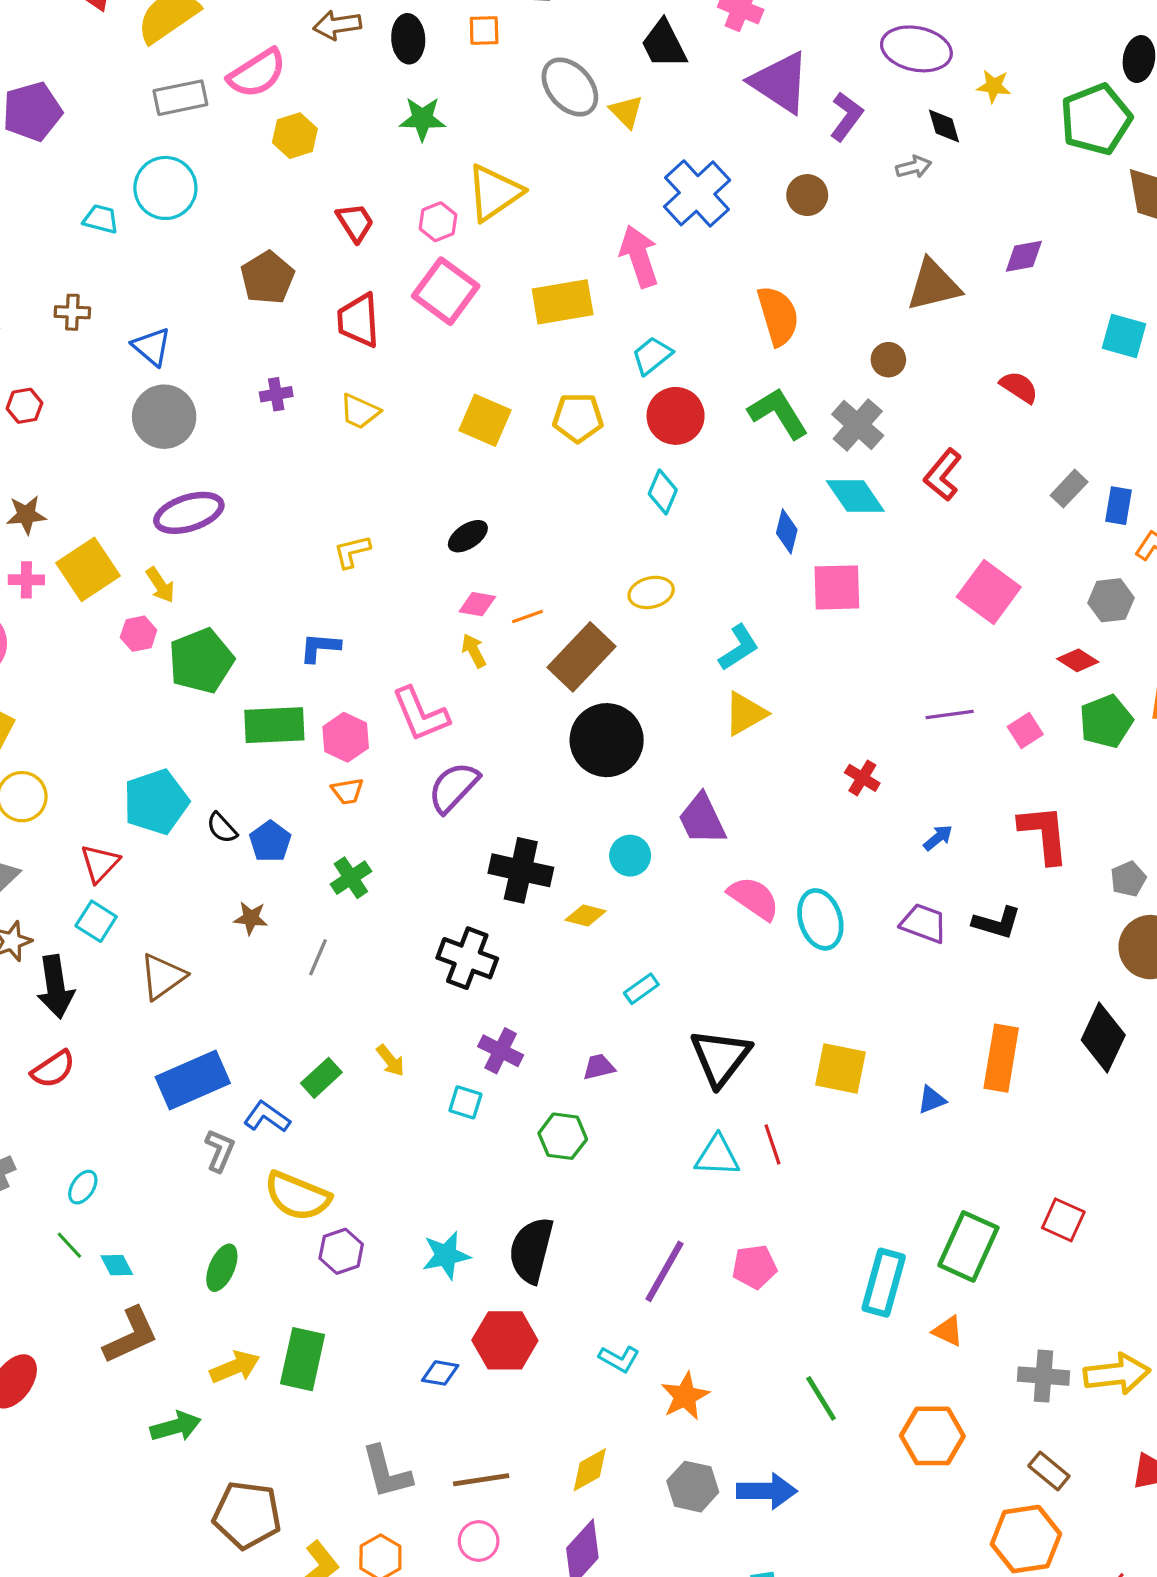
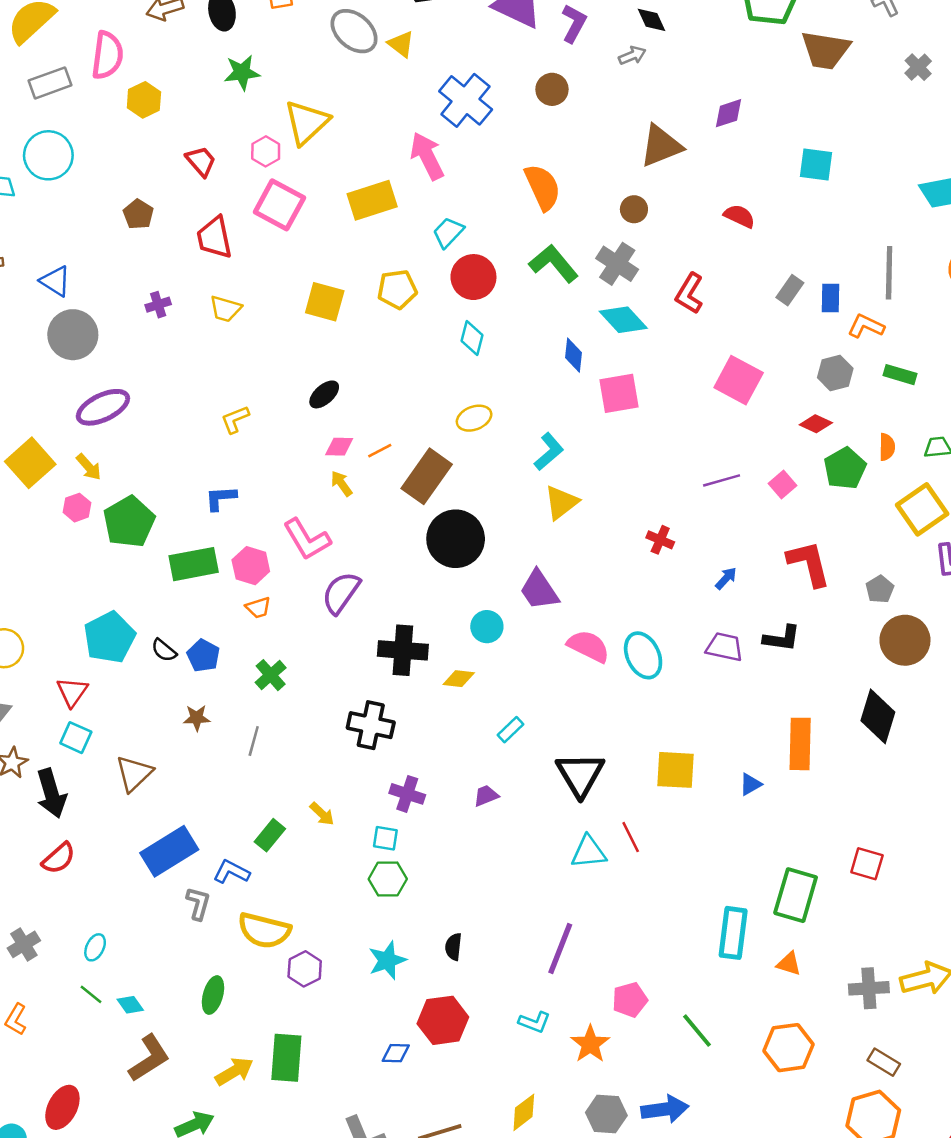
pink semicircle: (257, 73) -> (107, 55), turned -42
brown pentagon: (267, 278) -> (138, 214), size x0.7
green hexagon: (563, 1136) -> (388, 879), moved
black semicircle: (531, 1250) -> (453, 947), size x0.5
pink pentagon: (754, 1267) -> (630, 1000), moved

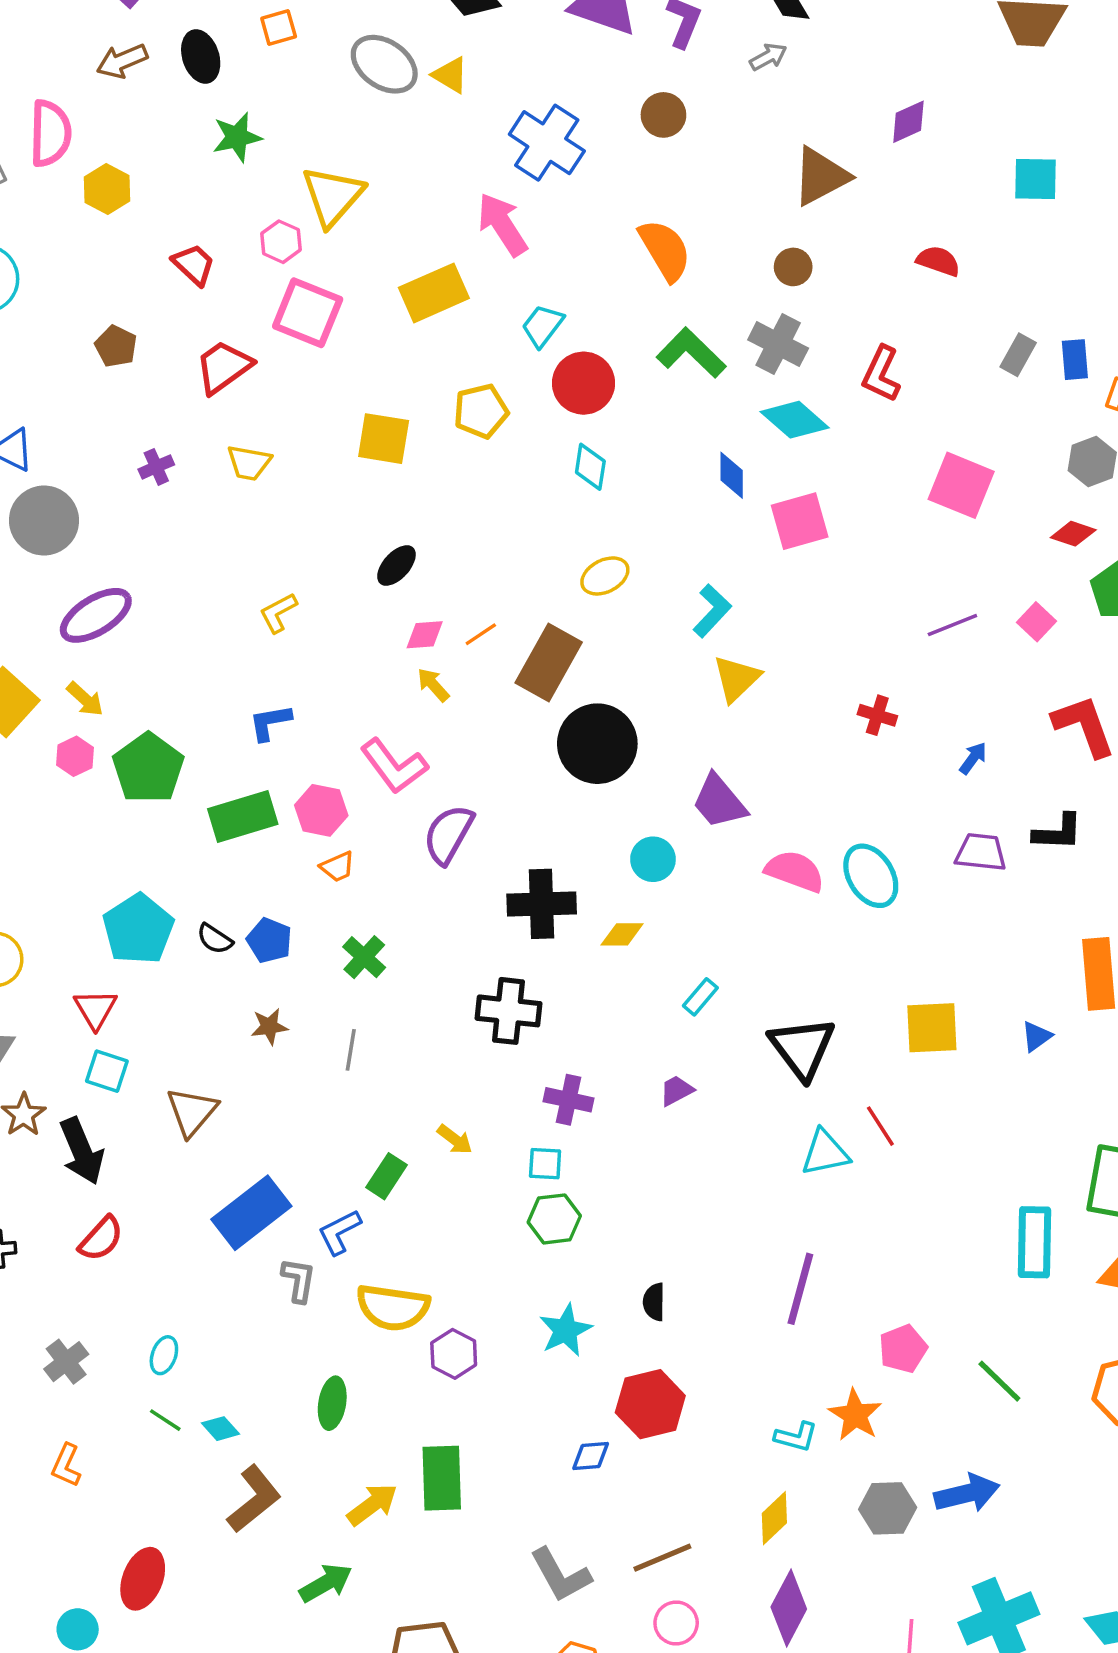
red trapezoid: (214, 238) -> (223, 367), turned 72
blue L-shape: (231, 872) -> (339, 1232), turned -48
cyan L-shape: (534, 1022) -> (796, 1437), moved

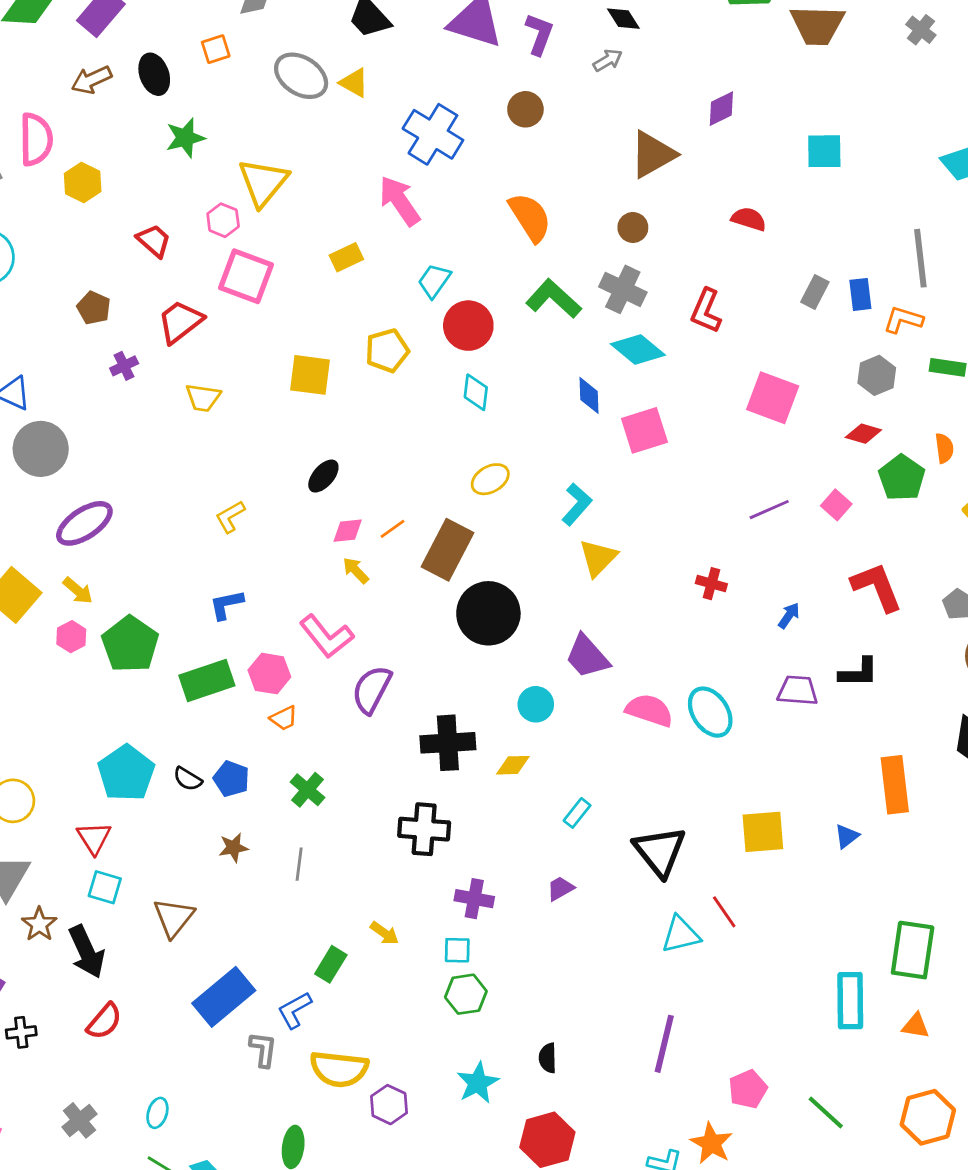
yellow rectangle: (434, 293) -> (346, 257), size x0.6
purple cross: (156, 467) -> (124, 366), moved

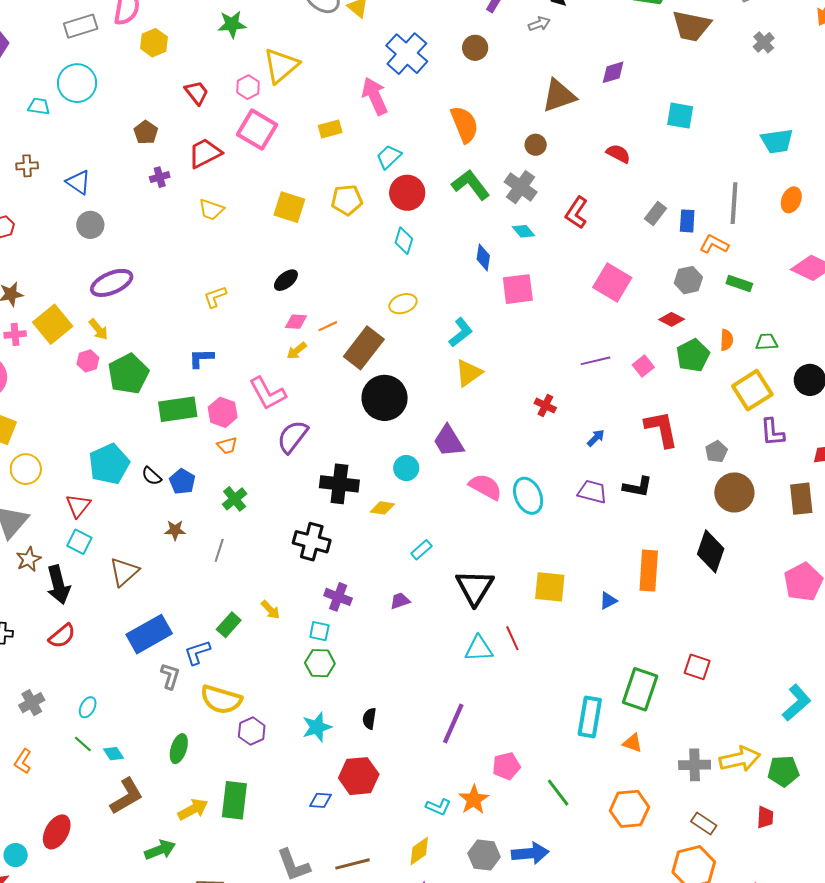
cyan diamond: (638, 349) -> (524, 231), size x0.6
gray circle: (41, 449) -> (90, 225), size x0.7
yellow arrow: (356, 570) -> (297, 351), turned -95

